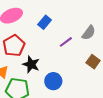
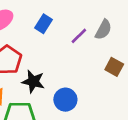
purple line: (66, 42) -> (79, 36), moved

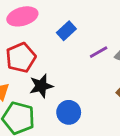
black star: (33, 82) -> (41, 86), turned 30

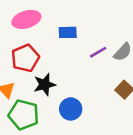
blue rectangle: (66, 31) -> (68, 32), turned 42

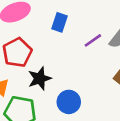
blue rectangle: (68, 32) -> (60, 22), turned -66

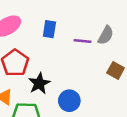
purple line: (93, 40) -> (83, 41), turned 49

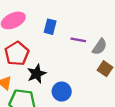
gray semicircle: (106, 35) -> (100, 47), moved

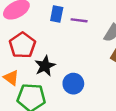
purple line: (78, 40) -> (79, 20), moved

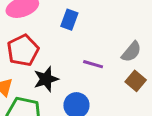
purple line: (79, 20) -> (93, 64), moved

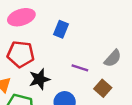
red pentagon: (23, 50) -> (21, 54), turned 30
brown square: (136, 81) -> (103, 88), moved

